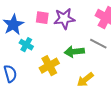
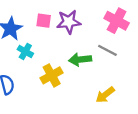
yellow arrow: (85, 80) -> (105, 95), moved

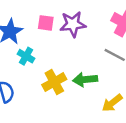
green arrow: (80, 59) -> (85, 80), moved

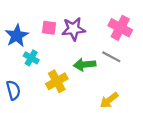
green arrow: (85, 80) -> (85, 65), moved

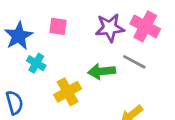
purple star: (73, 29) -> (110, 28), moved

